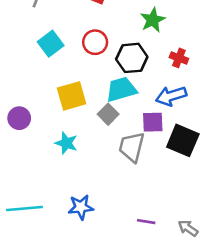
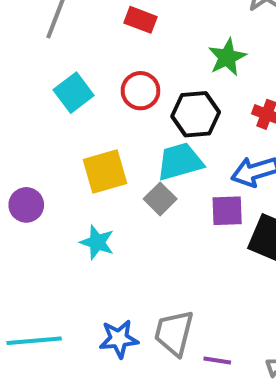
gray trapezoid: (132, 147) -> (174, 333), moved

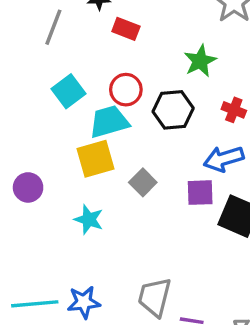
cyan trapezoid: (180, 162) -> (109, 122), moved
blue star: (119, 339) -> (84, 302), moved

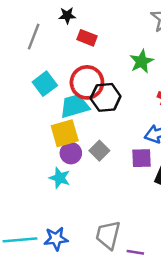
red circle: (126, 90) -> (87, 82), size x1.4
black hexagon: (173, 110) -> (106, 97), moved
purple circle: (28, 187) -> (71, 153), moved

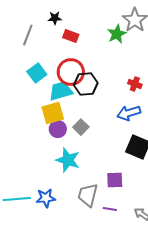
green star: (142, 61) -> (117, 34), moved
purple square: (142, 158) -> (115, 180), moved
cyan star: (60, 178) -> (68, 160), moved, size x1.4

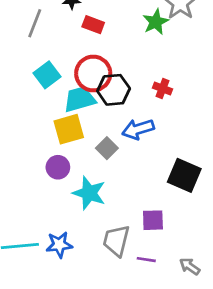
red cross: (135, 84) -> (162, 88), moved
blue arrow: (129, 113) -> (138, 129), moved
purple circle: (58, 129) -> (58, 167), moved

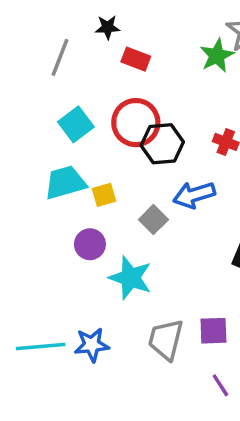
cyan trapezoid: (80, 99) -> (65, 183), moved
yellow square: (69, 129) -> (104, 195), size x0.6
purple square: (153, 220) -> (213, 331), moved
purple line: (146, 260) -> (220, 385), moved, turned 48

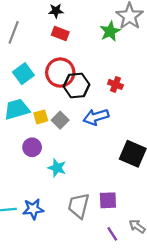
black star: (108, 27) -> (56, 11), moved
gray square: (153, 220) -> (60, 120), moved
cyan star: (131, 278) -> (57, 168), size x0.7

